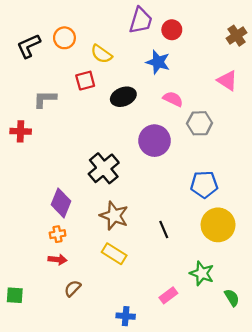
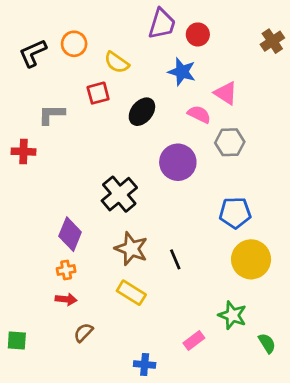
pink triangle: (227, 81) -> (226, 93), moved
black ellipse: (123, 97) -> (142, 112), turned -30
black line: (164, 230) -> (175, 259), moved

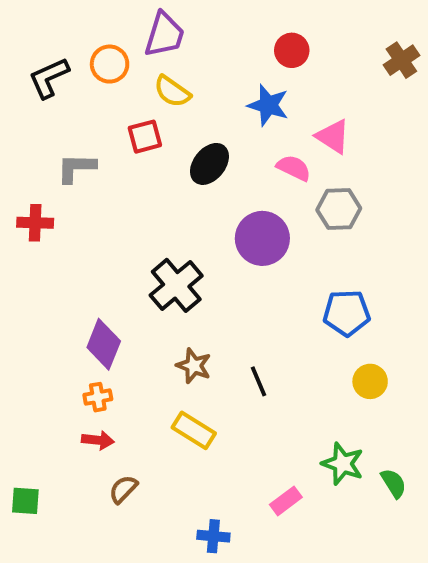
purple trapezoid: (162, 24) -> (164, 35), moved
brown star: (131, 249) -> (194, 366), size x0.7
yellow circle: (251, 259) -> (370, 381), size x0.6
green semicircle: (267, 343) -> (394, 483), moved

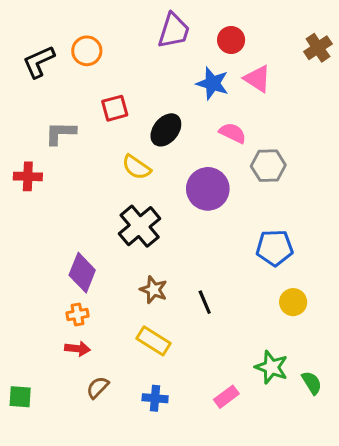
purple trapezoid: (164, 35) -> (174, 31), moved
yellow semicircle: (172, 91) -> (136, 167), moved
pink triangle: (333, 137) -> (257, 79), moved
blue cross: (213, 536) -> (155, 398), moved

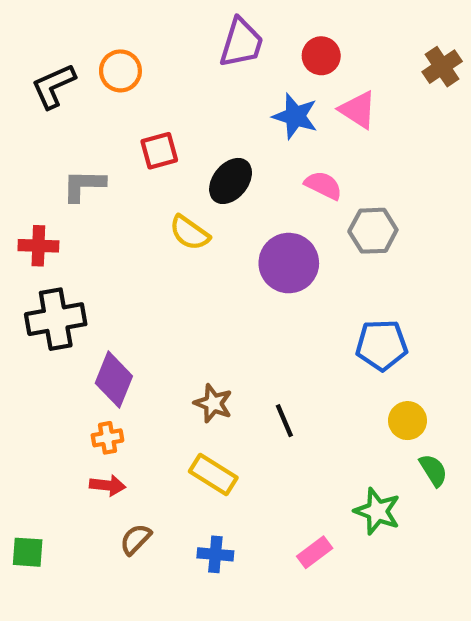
black cross: (140, 226) -> (56, 319), moved, turned 30
green semicircle: (312, 383) -> (433, 470), moved

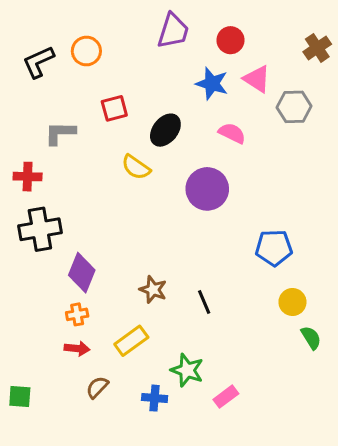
gray hexagon: (373, 231) -> (294, 107), moved
yellow rectangle: (213, 475) -> (131, 341), moved, turned -68
green star: (377, 511) -> (187, 370), moved

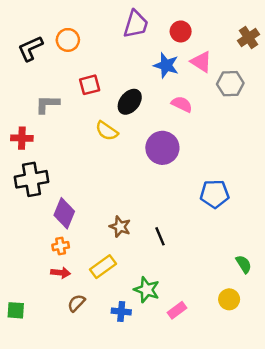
yellow circle: (292, 302) -> (229, 299), moved

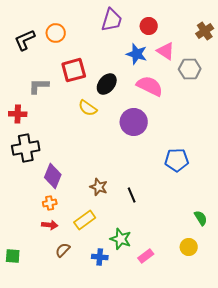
red square: (90, 85) -> (74, 70), size x1.4
pink semicircle: (182, 104) -> (150, 86), size x1.5

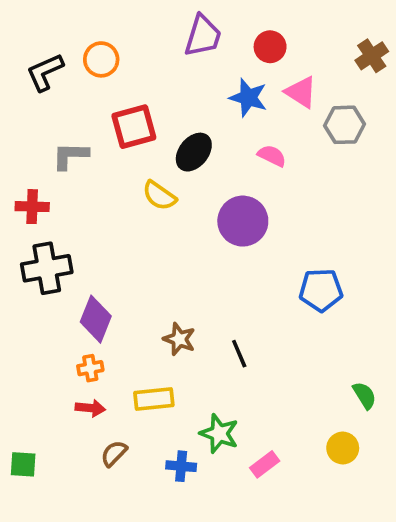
pink semicircle: (150, 86) -> (272, 156), size x0.6
yellow rectangle: (85, 220) -> (154, 399), turned 30

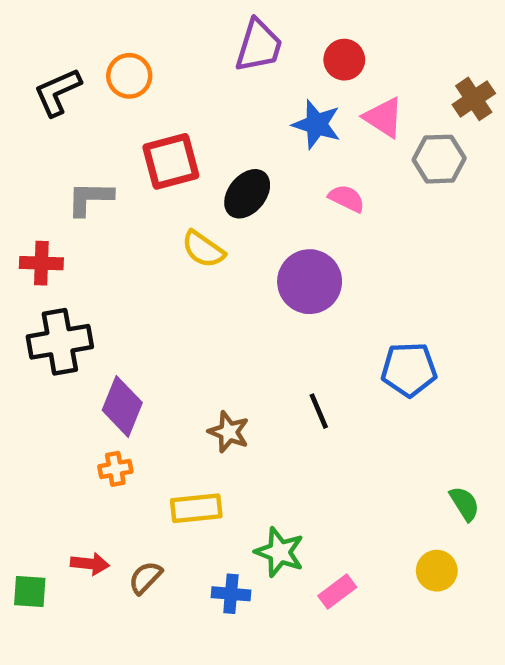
brown cross: (372, 56) -> (474, 99), moved
black line: (239, 354) -> (319, 411), moved
red arrow: (90, 408) -> (90, 564), moved

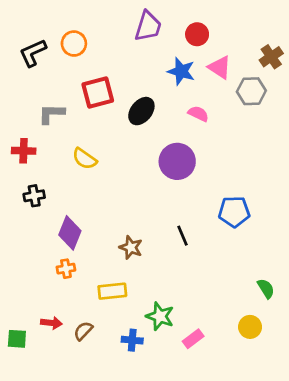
yellow semicircle: (203, 249) -> (85, 159), moved
black cross: (60, 342) -> (34, 196), size x0.6

